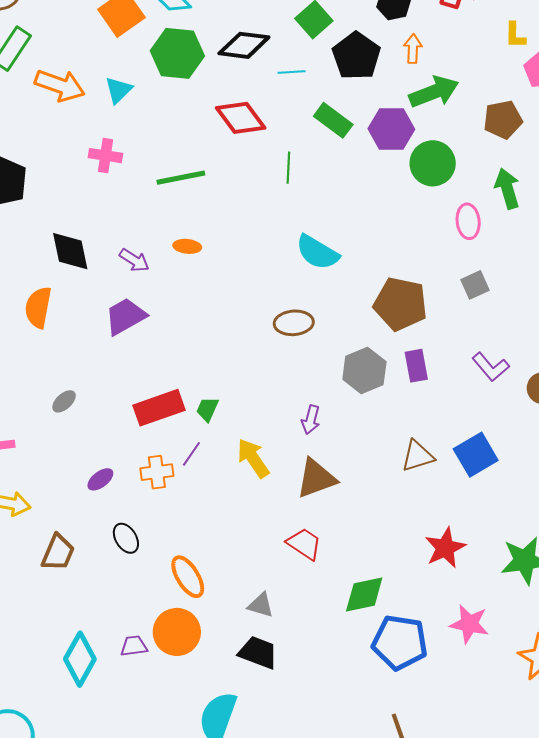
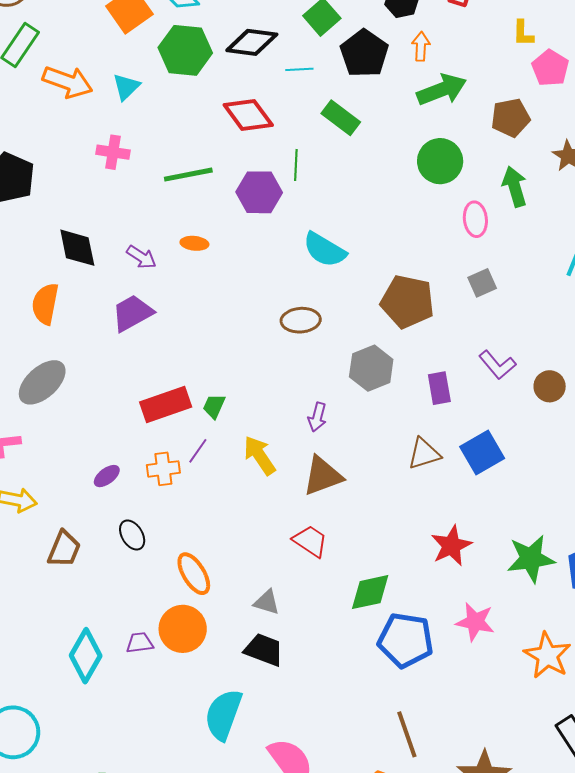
purple hexagon: (391, 129) -> (259, 192), moved
purple rectangle: (416, 366) -> (439, 388), moved
gray ellipse: (64, 401) -> (42, 382), moved, size x2.0

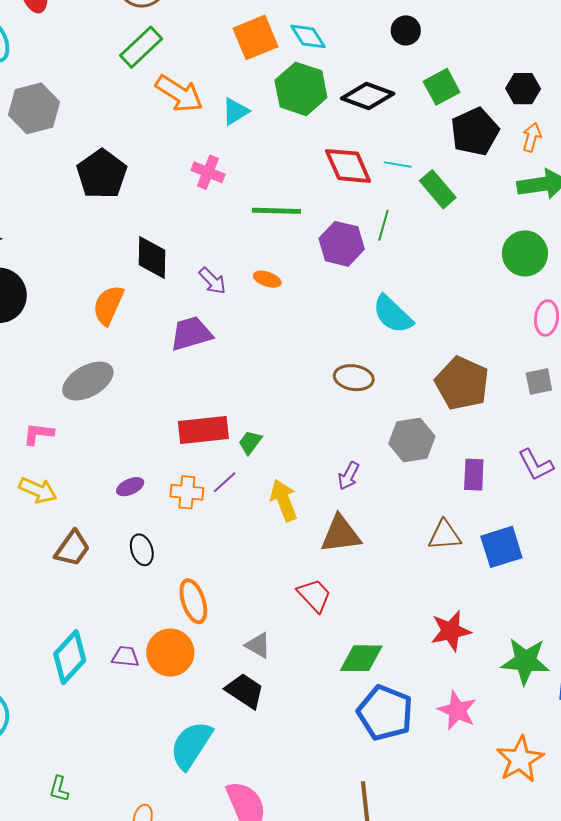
cyan line: (299, 69) -> (398, 165), moved

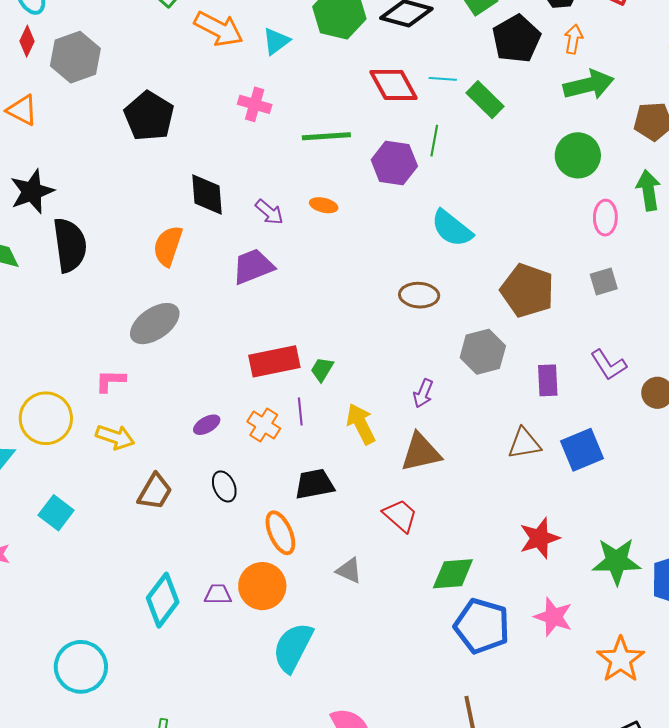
purple line: (225, 482) -> (300, 411), turned -48
orange cross: (187, 492) -> (264, 425), turned 32
black trapezoid: (245, 691) -> (314, 484), moved, turned -39
cyan semicircle: (191, 745) -> (293, 647), moved

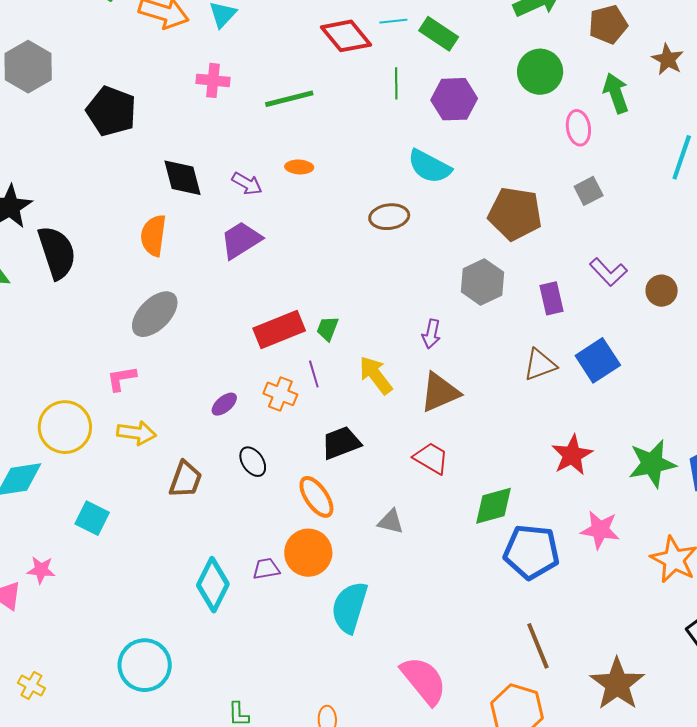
purple hexagon: (394, 163) -> (454, 99), moved
brown ellipse: (419, 295) -> (389, 217), moved

